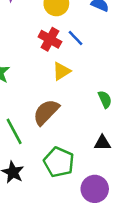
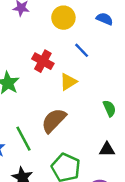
red cross: (50, 39) -> (43, 61), moved

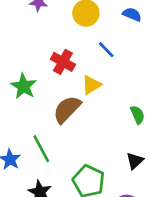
brown semicircle: (54, 120) -> (67, 109), moved
black triangle: (107, 149) -> (135, 161), turned -42

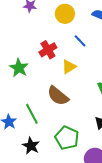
red cross: (63, 62) -> (48, 50), turned 30
brown semicircle: (67, 109) -> (58, 96), moved, turned -95

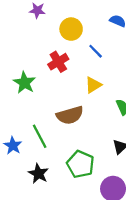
yellow circle: (65, 14) -> (71, 29), moved
yellow triangle: (69, 67) -> (93, 85), moved
brown semicircle: (58, 96) -> (70, 115), turned -55

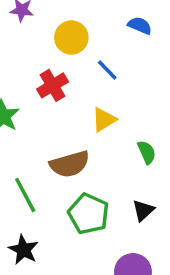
green pentagon: (80, 164) -> (88, 214), moved

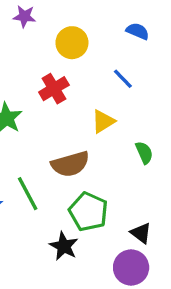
blue line: (107, 70) -> (123, 79), moved
black triangle: (143, 210) -> (141, 233), moved, turned -40
black star: (23, 250) -> (64, 246), moved

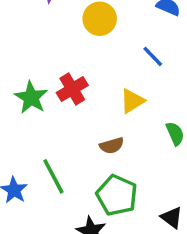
red cross: (54, 89) -> (72, 89), moved
brown semicircle: (70, 164) -> (112, 146), moved, size x0.6

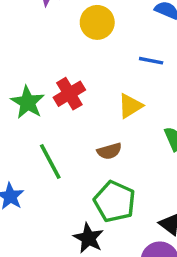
blue line: (153, 56) -> (151, 61), turned -35
green line: (53, 176) -> (50, 162), moved

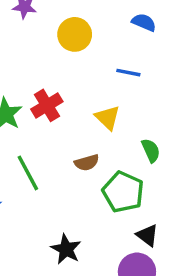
yellow triangle: (130, 106) -> (108, 118), turned -44
green pentagon: (115, 202) -> (123, 192), moved

